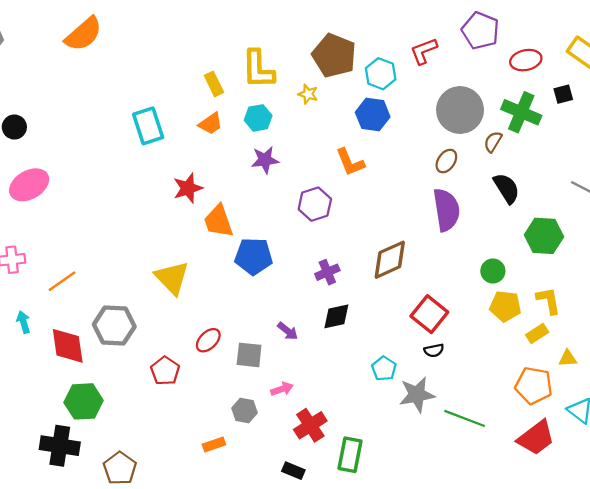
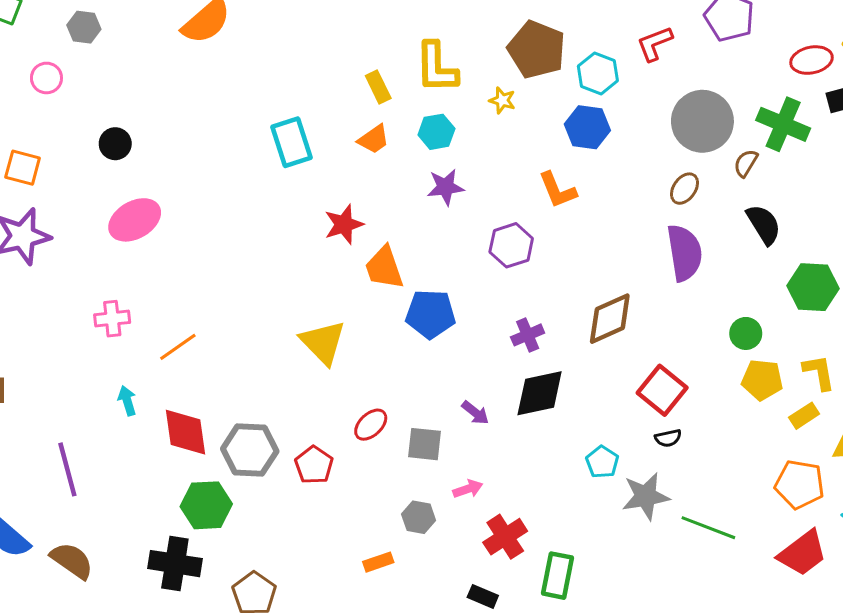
red ellipse: (526, 60) -> (812, 60), moved
black diamond: (336, 316) -> (540, 393), size x1.4
gray hexagon: (114, 325) -> (250, 450), moved

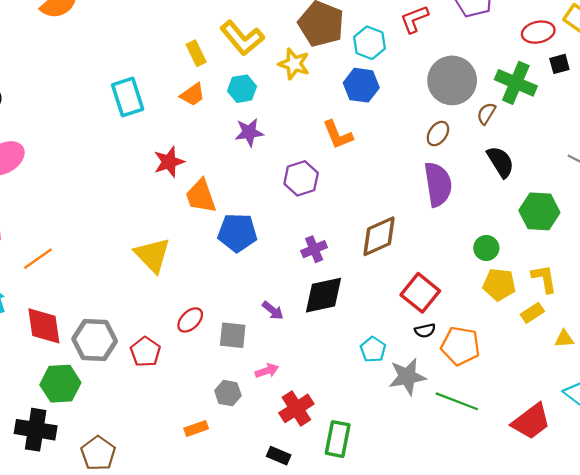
yellow L-shape: (436, 68) -> (242, 38), turned -39
yellow star: (502, 100) -> (294, 64), size x1.5
orange pentagon: (800, 484) -> (460, 346), moved

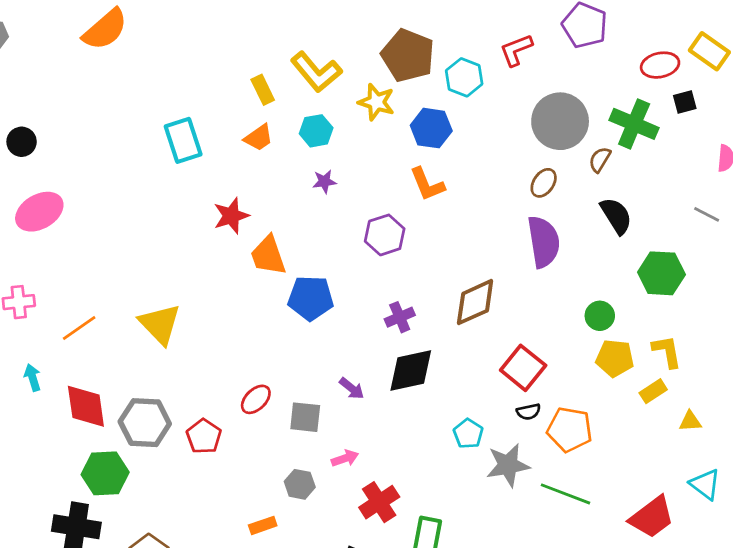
blue hexagon: (361, 85) -> (431, 128), moved
purple star: (249, 132) -> (324, 181), size x0.7
yellow triangle: (152, 255) -> (160, 324), moved

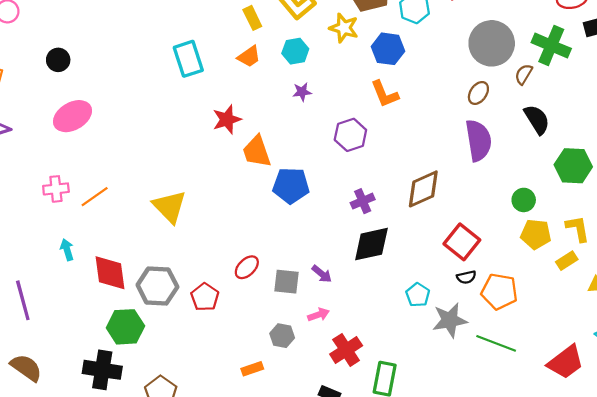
orange line: (79, 328) -> (95, 197), moved
purple arrow: (352, 388) -> (322, 274), moved

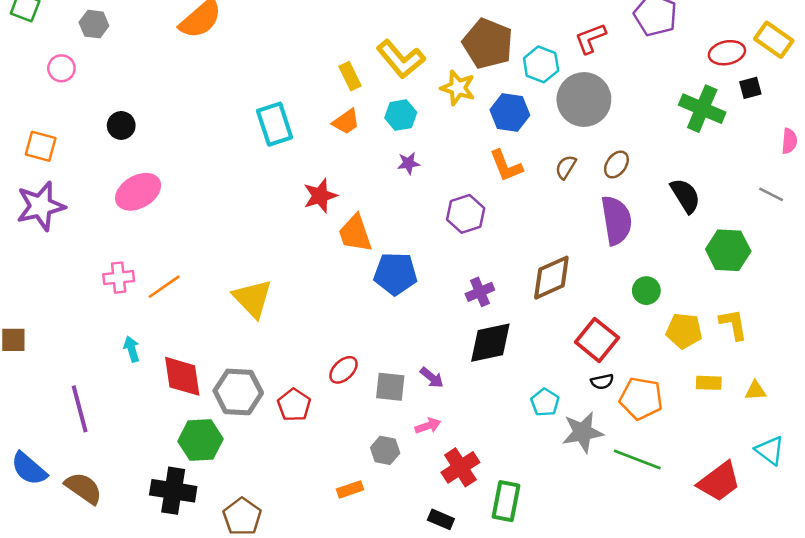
gray circle: (492, 43) -> (584, 99), moved
brown semicircle: (524, 74) -> (566, 167), moved
green circle: (524, 200) -> (646, 291), moved
yellow rectangle: (567, 261) -> (709, 383), moved, turned 35

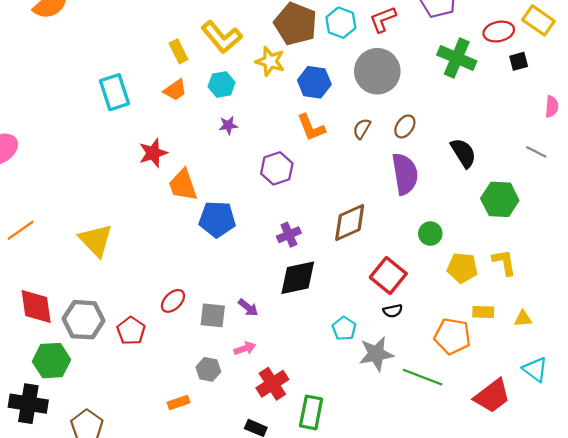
cyan hexagon: (541, 64) -> (341, 23), moved
green cross: (702, 109) -> (457, 58), moved
orange pentagon: (641, 398) -> (452, 336), moved

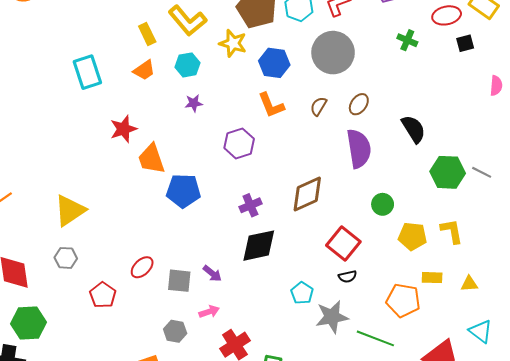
green cross: (457, 58) -> (407, 40), size x0.6
gray line: (536, 152) -> (482, 172), moved
yellow triangle: (96, 240) -> (70, 210), turned 40
gray hexagon: (84, 320) -> (66, 258), moved, size x0.6

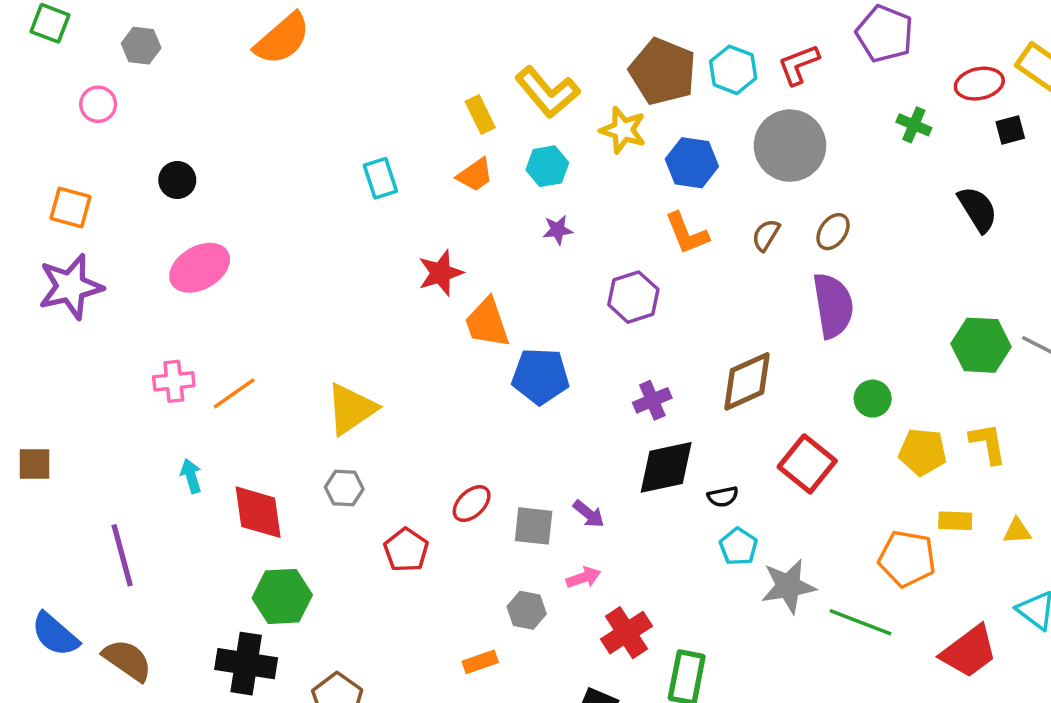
cyan rectangle: (87, 72) -> (380, 178), size x0.7
black semicircle: (414, 129) -> (978, 209), moved
black semicircle: (347, 277) -> (723, 497), moved

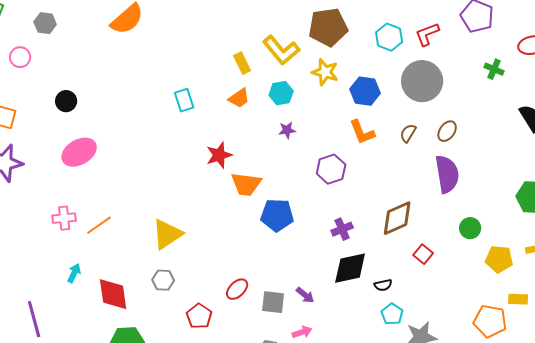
brown pentagon: (663, 72) -> (328, 27), moved, turned -30
orange trapezoid: (487, 323) -> (246, 184), turned -64
red square: (807, 464) -> (423, 254), moved, size x0.6
cyan arrow: (191, 476) -> (74, 273), turned 42

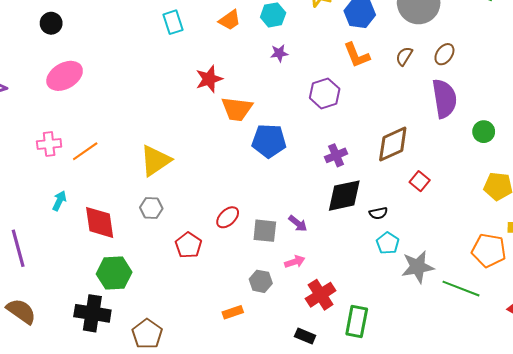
green circle: (470, 228) -> (484, 132), moved

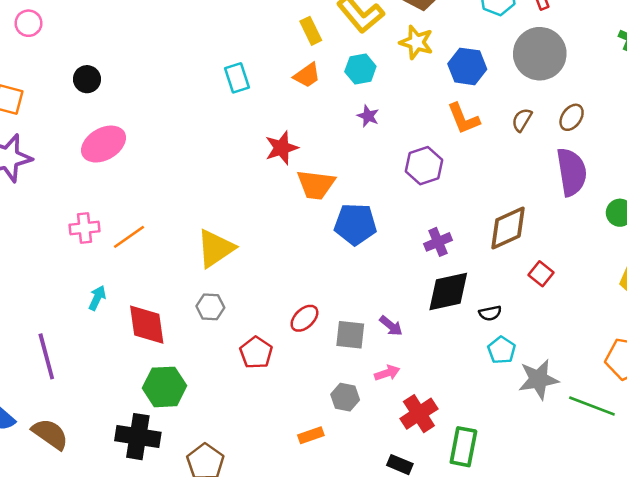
purple star: (279, 53) -> (368, 116), turned 30

